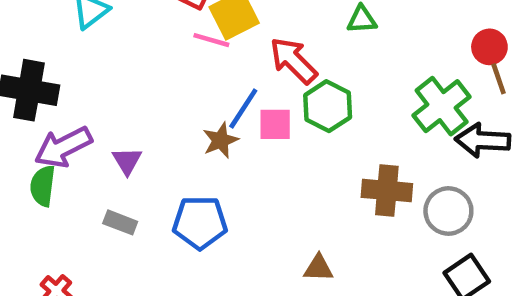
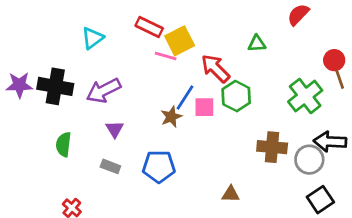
black arrow: (483, 140) -> (330, 142), moved
purple arrow: (63, 147) -> (104, 91), moved

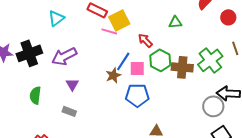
red circle: (334, 60) -> (228, 17), moved
red arrow: (215, 68) -> (145, 40), size x0.7
black cross: (55, 86) -> (29, 53), turned -30
brown cross: (272, 147) -> (182, 67), moved
blue pentagon: (159, 166) -> (137, 95), moved

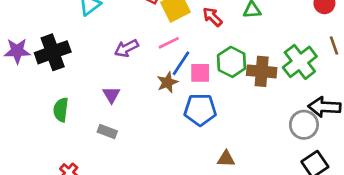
pink line: (109, 31) -> (169, 43), moved, turned -42
red arrow: (145, 40) -> (212, 17), moved
purple arrow: (64, 56) -> (126, 48), moved, size x0.7

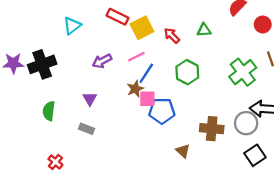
brown cross: (262, 71) -> (212, 129), moved
pink square: (200, 73) -> (147, 99), moved
brown triangle: (226, 159) -> (183, 151), turned 40

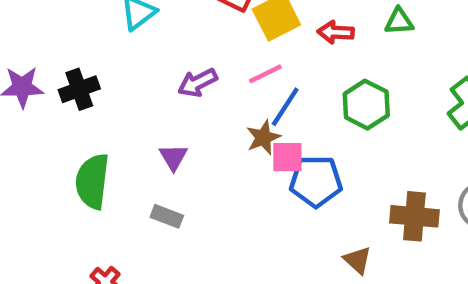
red arrow: (172, 36) -> (336, 32), turned -42
black cross: (42, 64) -> (79, 89), size x0.7
green semicircle: (49, 111) -> (92, 181), size x1.4

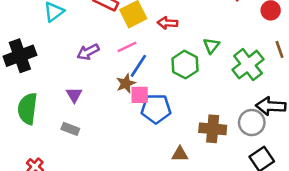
green triangle: (399, 21) -> (211, 46), moved, turned -48
black cross: (79, 89) -> (20, 56), size x1.4
brown triangle: (357, 260) -> (180, 154), turned -42

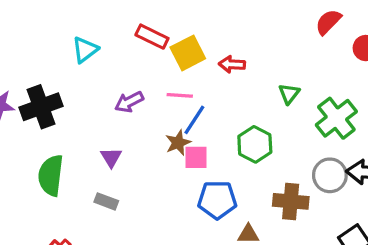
pink line: (127, 47) -> (180, 95), turned 30
green hexagon: (185, 65) -> (255, 144), moved
blue pentagon: (156, 109) -> (217, 200), moved
gray circle: (252, 123) -> (330, 175), moved

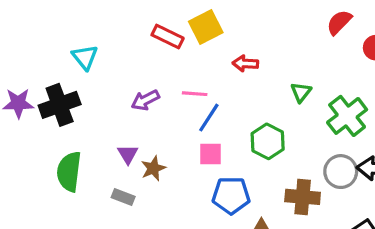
cyan triangle: (85, 50) -> (85, 57), moved, turned -32
yellow square: (188, 53) -> (206, 27), moved
brown star: (178, 143) -> (153, 168), moved

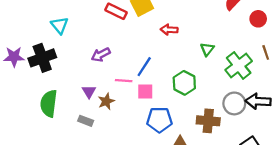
pink line: (195, 94) -> (124, 81), moved

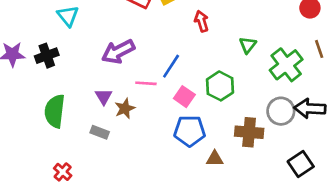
red arrow: (169, 30) -> (201, 21), turned 70
purple arrow: (101, 55) -> (118, 52), size x1.4
black cross: (42, 58) -> (47, 56), size x0.7
pink square: (145, 92) -> (184, 97), moved, turned 35

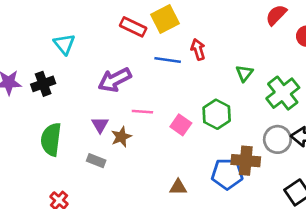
blue line: (171, 66) -> (168, 60), moved, turned 65
blue pentagon: (190, 131) -> (227, 174), moved
brown triangle: (215, 159) -> (178, 187), moved

